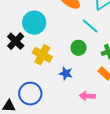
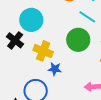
green circle: (78, 48) -> (78, 40), size x1.5
blue star: (66, 73) -> (55, 69), moved

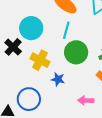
cyan line: (87, 17) -> (66, 30), moved, turned 66
blue star: (55, 69) -> (58, 79), moved

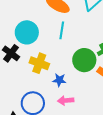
green circle: (76, 52) -> (84, 60), moved
pink arrow: (86, 100) -> (66, 100), moved

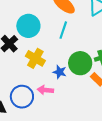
blue star: (59, 80) -> (60, 72), moved
pink arrow: (66, 100) -> (45, 90), moved

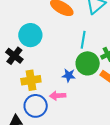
cyan line: (63, 30) -> (83, 40), moved
yellow cross: (35, 58) -> (31, 80), moved, turned -30

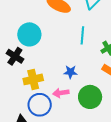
green circle: (88, 63) -> (90, 97), moved

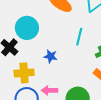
blue star: (70, 72) -> (51, 56), moved

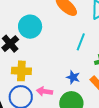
blue star: (51, 56) -> (73, 77), moved

